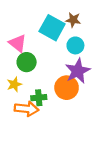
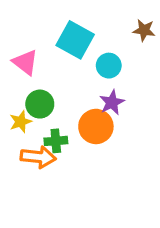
brown star: (73, 20) -> (144, 30), moved
green circle: (27, 62) -> (40, 104), moved
purple star: (78, 71) -> (112, 102), size x0.7

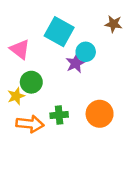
purple star: (112, 102) -> (76, 63), moved
orange circle: (96, 126) -> (100, 114), moved
green cross: (56, 141) -> (59, 115), moved

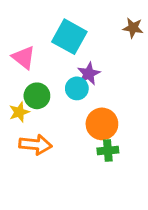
cyan circle: (86, 52) -> (77, 88), moved
orange circle: (100, 114) -> (102, 124), moved
green cross: (59, 115) -> (108, 151), moved

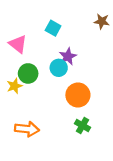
cyan square: (69, 37) -> (53, 28), size x0.6
orange arrow: (35, 145) -> (27, 129), moved
green cross: (108, 151) -> (82, 126), moved, turned 35

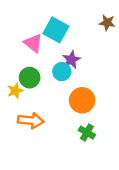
cyan square: (53, 28) -> (56, 30), size x1.5
pink triangle: (18, 44) -> (33, 43), moved
orange arrow: (27, 129) -> (31, 121), moved

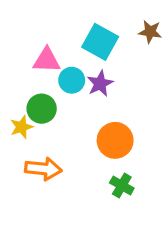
cyan square: (56, 30) -> (100, 42), moved
pink triangle: (33, 43) -> (47, 60), turned -36
cyan circle: (62, 72) -> (72, 80), moved

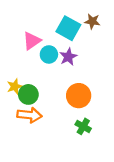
brown star: (150, 32) -> (92, 21), moved
pink triangle: (47, 60) -> (32, 41), turned -36
green circle: (42, 109) -> (28, 94), moved

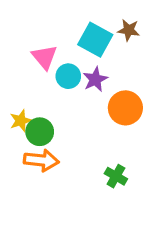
pink triangle: (32, 41) -> (44, 57), turned -36
orange circle: (79, 96) -> (125, 108), moved

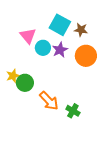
brown star: (129, 30) -> (81, 30), moved
orange circle: (125, 108) -> (86, 56), moved
orange arrow: (41, 160) -> (49, 101), moved, turned 40

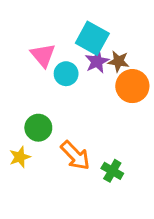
brown star: (81, 30) -> (119, 61), moved
purple star: (60, 50) -> (97, 61), moved
yellow star: (13, 76) -> (20, 157), moved

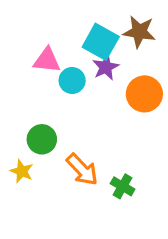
pink triangle: (43, 55) -> (47, 60), turned -44
brown star: (119, 61) -> (139, 32), moved, size x1.4
yellow star: (20, 157) -> (22, 171), turned -30

